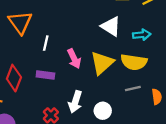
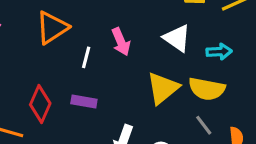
orange triangle: (20, 22) -> (52, 28), turned 30
pink arrow: (74, 59) -> (121, 42), moved
gray line: (133, 88) -> (204, 125), turned 63

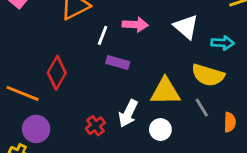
pink arrow: (121, 42) -> (135, 25), turned -70
yellow triangle: (163, 88) -> (165, 91), moved, turned 32
purple rectangle: (84, 102) -> (118, 62), moved

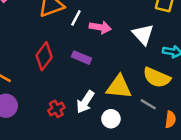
white line: (103, 35) -> (76, 18), moved
red diamond: (57, 73) -> (44, 56), moved
gray line: (202, 108) -> (148, 104), turned -35

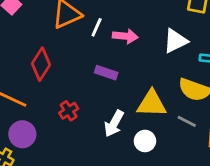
white triangle: (143, 34) -> (175, 41), turned 50
red diamond: (44, 56) -> (41, 64), moved
red cross: (56, 109) -> (69, 111), moved

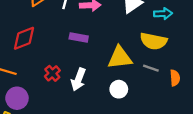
red diamond: (41, 64) -> (24, 38), turned 44
white arrow: (114, 124) -> (78, 80), moved

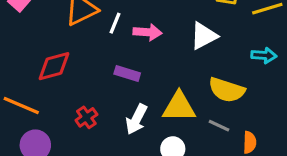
cyan arrow: (163, 14) -> (264, 55), moved
white arrow: (78, 80) -> (136, 119), moved

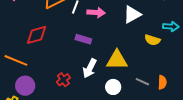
yellow semicircle: (227, 90) -> (152, 40), moved, size x0.7
red cross: (86, 117) -> (63, 80), moved
gray line: (219, 126) -> (142, 82), moved

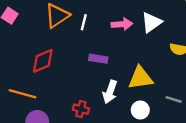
pink arrow: (96, 13) -> (122, 24), moved
red cross: (63, 80) -> (81, 109), turned -32

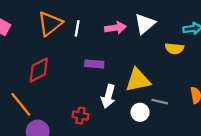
orange line: (23, 94) -> (21, 104), turned 40
gray line: (174, 99) -> (160, 102), moved

